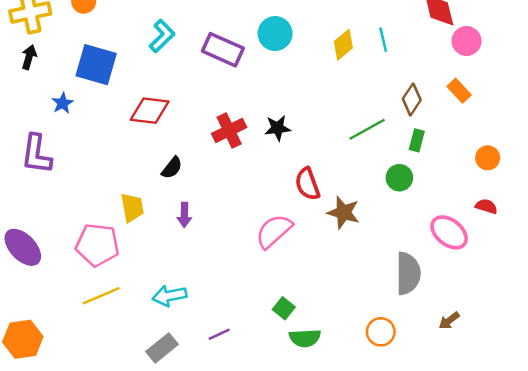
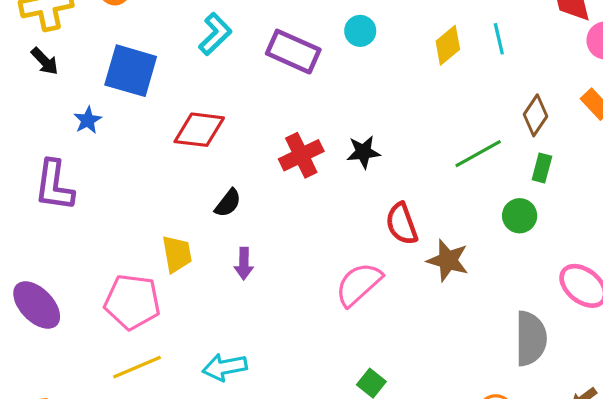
cyan circle: (275, 34) -> (360, 31), size x0.7
black arrow: (29, 57) -> (45, 61), turned 120

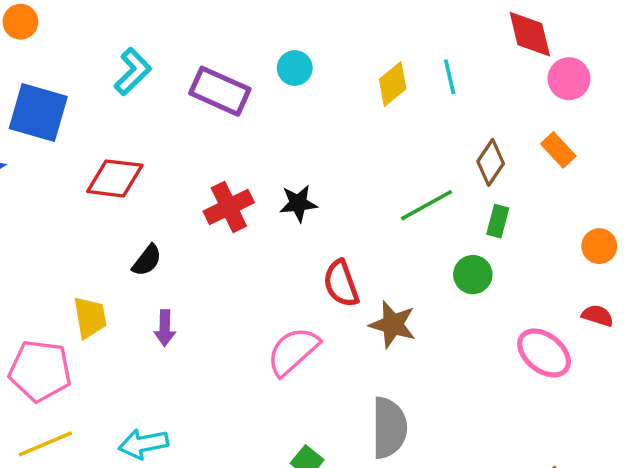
gray semicircle: (531, 338) -> (389, 428), moved

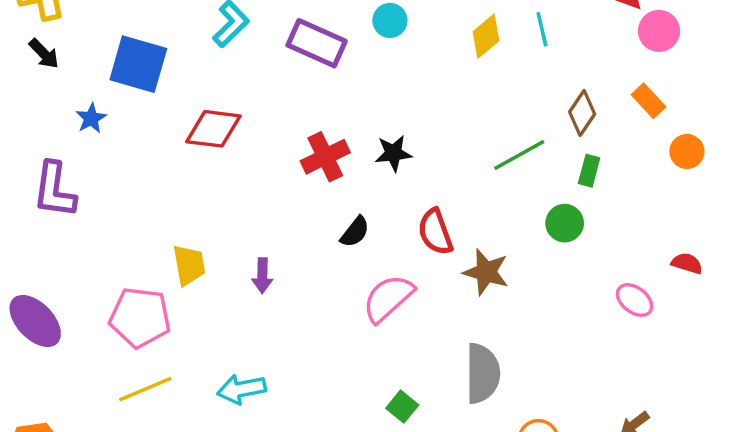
orange circle: (599, 246) -> (687, 151), moved
black semicircle: (147, 260) -> (355, 232), moved
pink ellipse: (544, 353) -> (635, 300), size x0.7

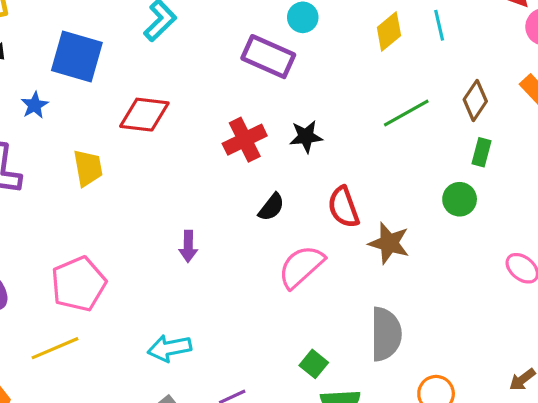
purple rectangle: (317, 43) -> (268, 57), moved
green line: (519, 155) -> (406, 113), moved
yellow trapezoid: (189, 265) -> (88, 168), moved
pink pentagon: (140, 317) -> (79, 284), turned -30
yellow line: (145, 389) -> (55, 348), moved

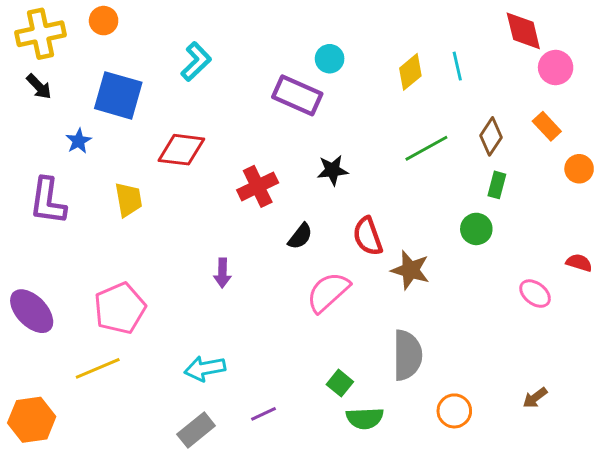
red cross: (245, 140) -> (258, 186), moved

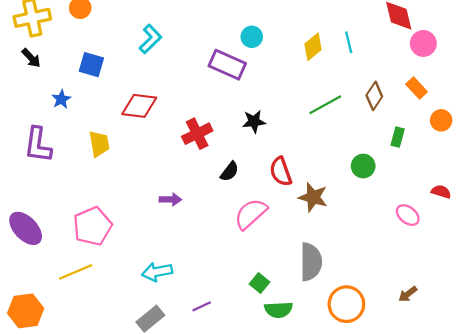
blue square: (118, 95) -> (91, 65), size x0.7
green rectangle: (497, 185) -> (398, 137), moved
purple arrow: (222, 273) -> (170, 199), turned -90
orange circle: (454, 411) -> (346, 304), size x1.4

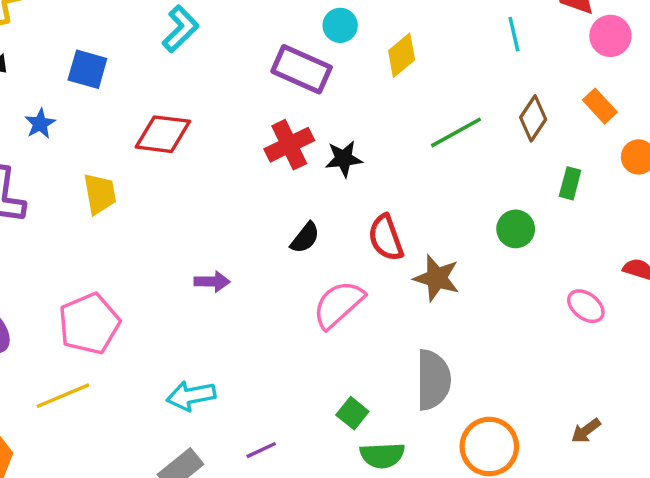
cyan line: (349, 42) -> (514, 34), moved
yellow diamond: (313, 47) -> (402, 55), moved
red cross: (197, 134) -> (289, 145), moved

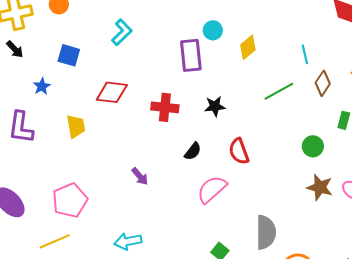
cyan line: (514, 34) -> (305, 54), moved
purple rectangle: (302, 69) -> (191, 55), turned 60
red cross: (289, 145) -> (165, 107), moved, turned 32
brown star: (437, 278) -> (320, 187), moved
purple arrow: (212, 282) -> (140, 176), turned 48

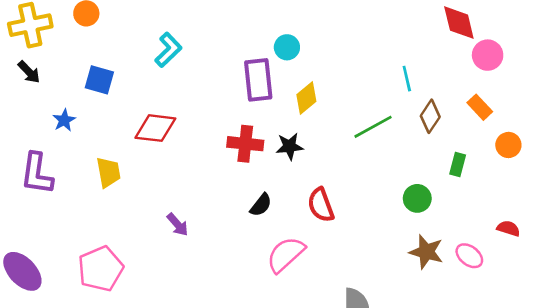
yellow diamond: (248, 47) -> (306, 98), moved
red cross: (165, 107) -> (245, 144), moved
purple arrow: (140, 176) -> (177, 224), moved

